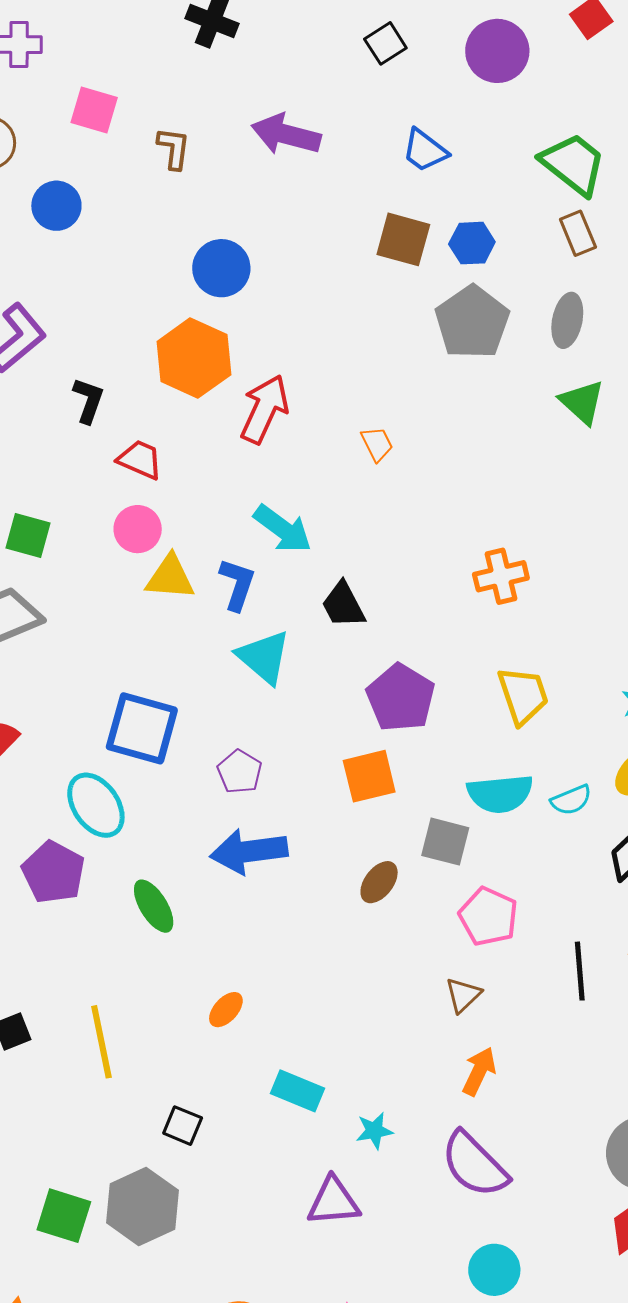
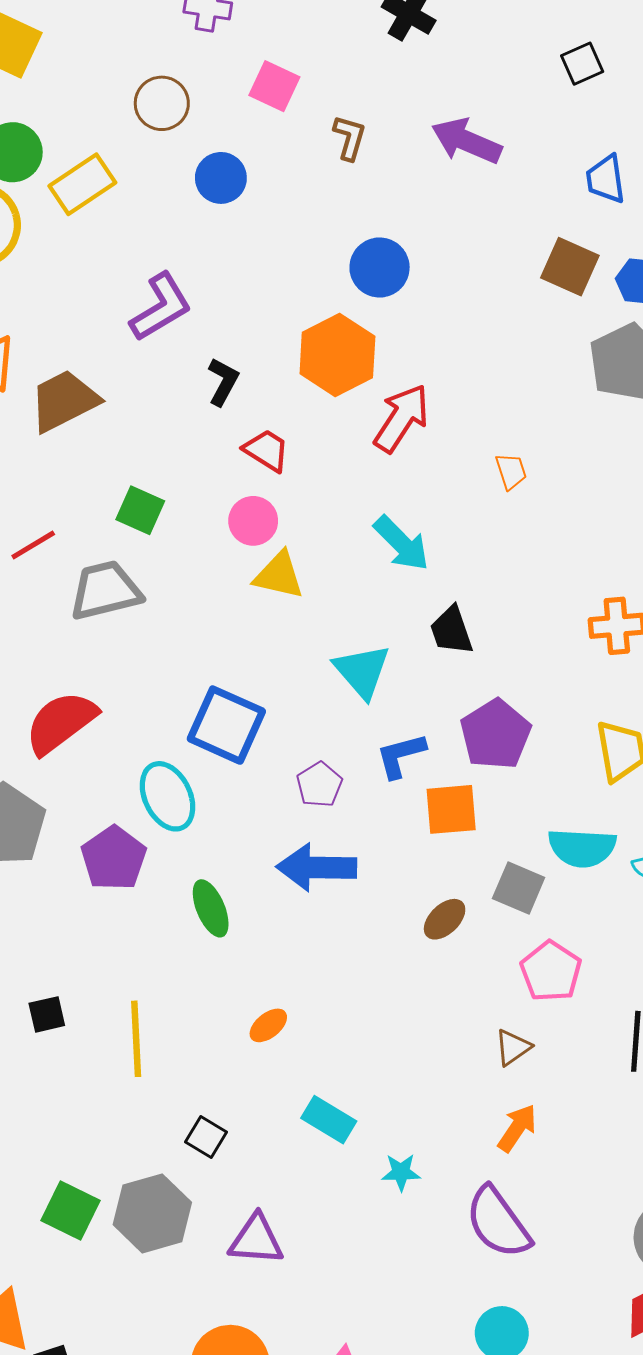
blue trapezoid: (425, 150) -> (606, 179), turned 36
blue L-shape: (237, 584) -> (401, 755), moved, turned -132
purple triangle: (334, 1202) -> (256, 1240), moved

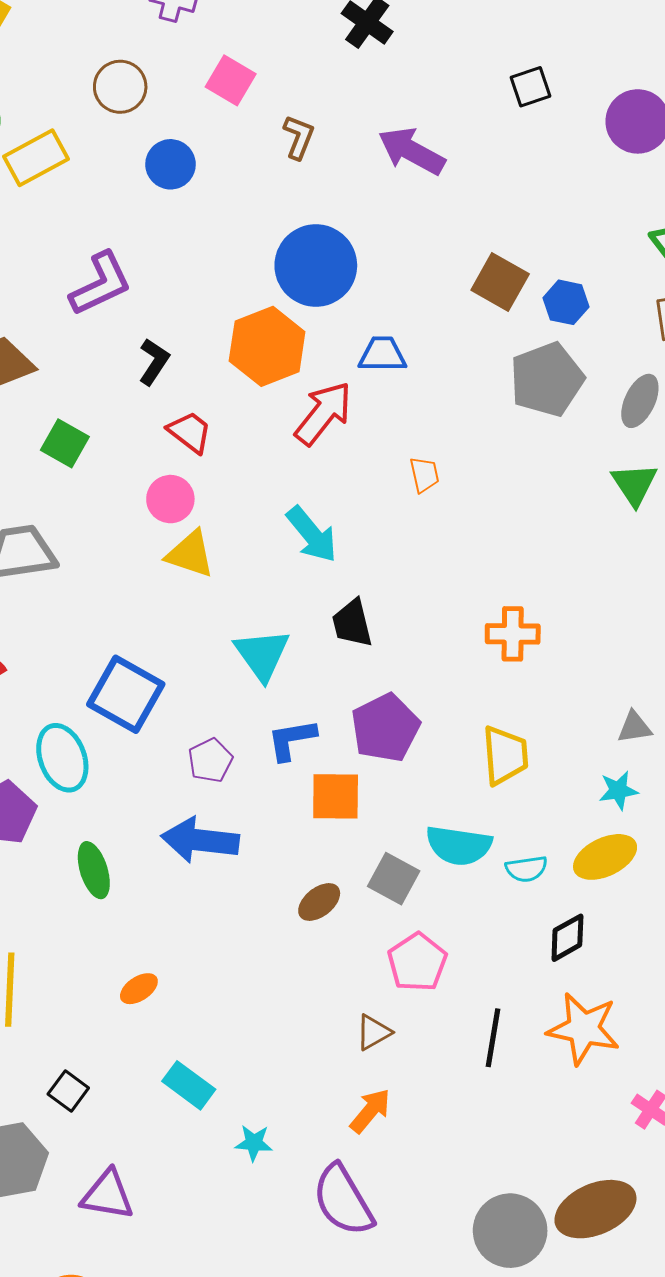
blue trapezoid: (606, 179) -> (382, 354), moved, turned 93
blue circle: (380, 268) -> (316, 265), size x1.4
green square: (140, 510) -> (65, 443), moved

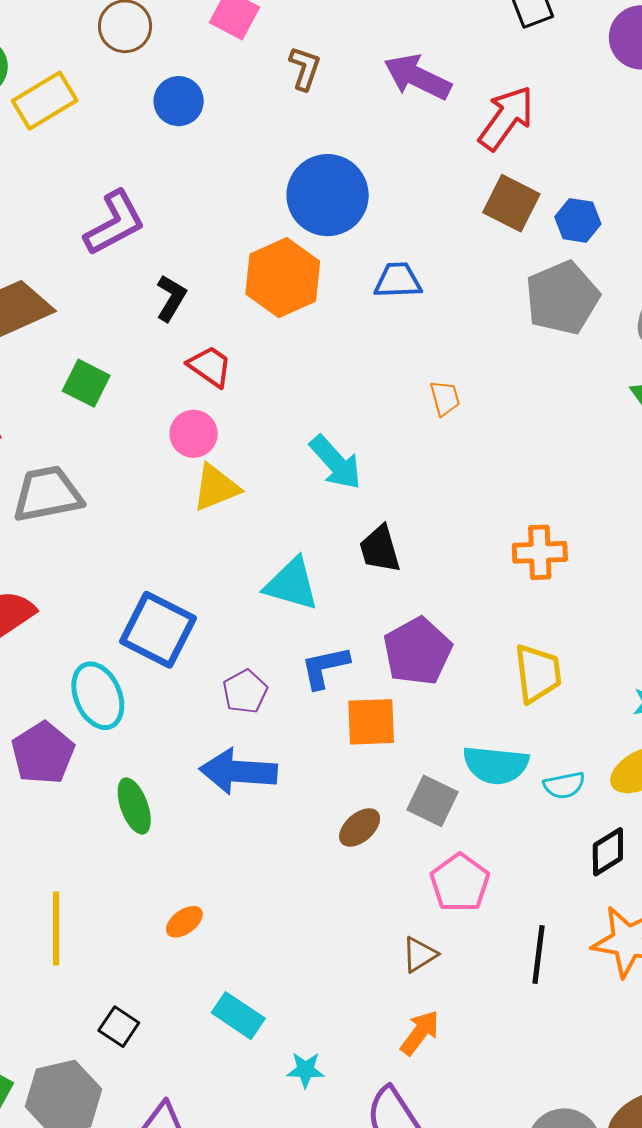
red arrow: (323, 413) -> (506, 118), moved
yellow triangle: (190, 554) -> (216, 488), turned -38
cyan triangle: (262, 654) -> (292, 584), turned -36

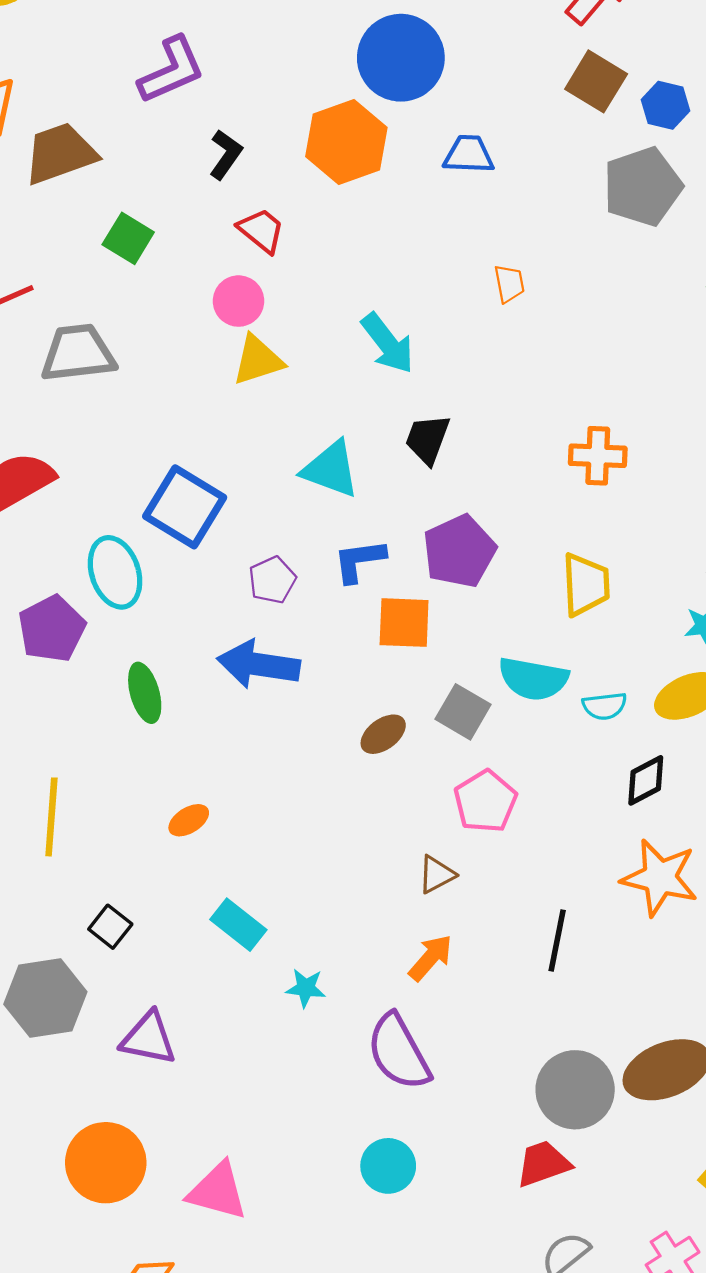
black trapezoid: (380, 549) -> (428, 439), turned 32
black line: (538, 955) -> (557, 940), moved

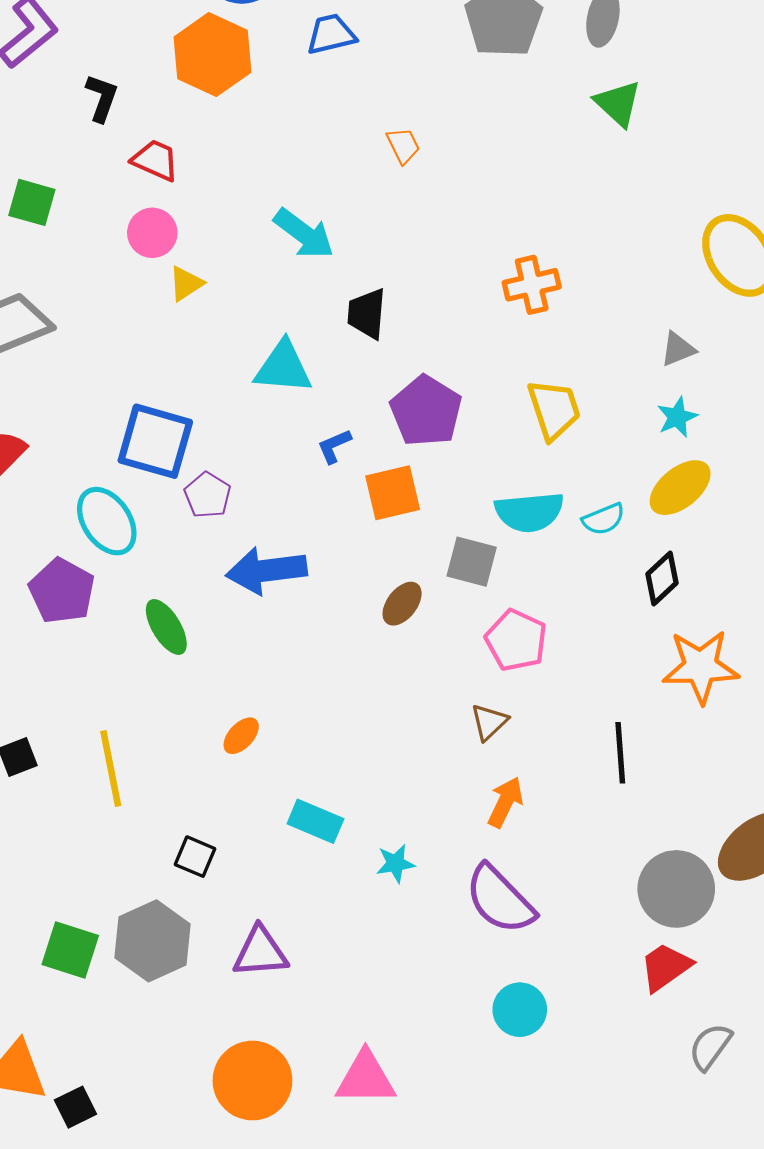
yellow triangle: (258, 360) -> (186, 284), size x0.7
blue L-shape: (359, 561) -> (334, 446), size x0.7
purple pentagon: (272, 580) -> (208, 495), moved

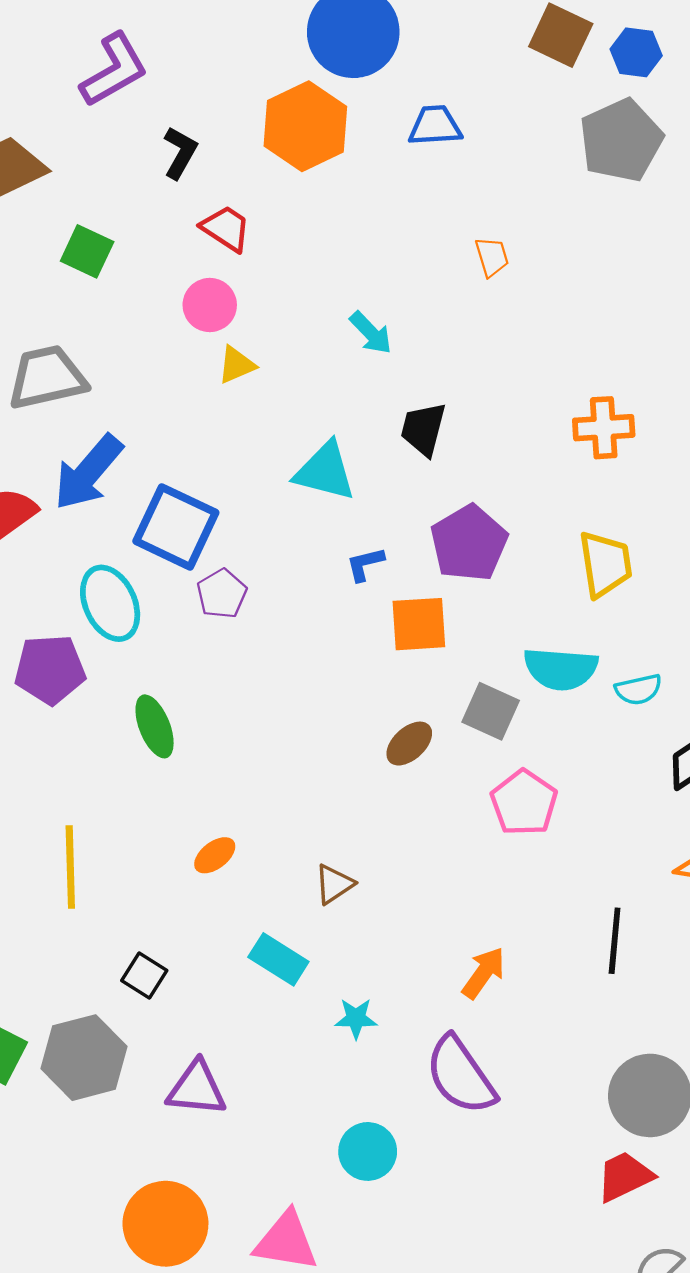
cyan arrow: (304, 234) -> (371, 333), size x0.7
blue arrow: (266, 571) -> (88, 472), moved, turned -52
purple pentagon: (62, 591) -> (50, 669), turned 30
brown triangle: (489, 722) -> (334, 884), moved
cyan circle: (520, 1010) -> (368, 1151), moved

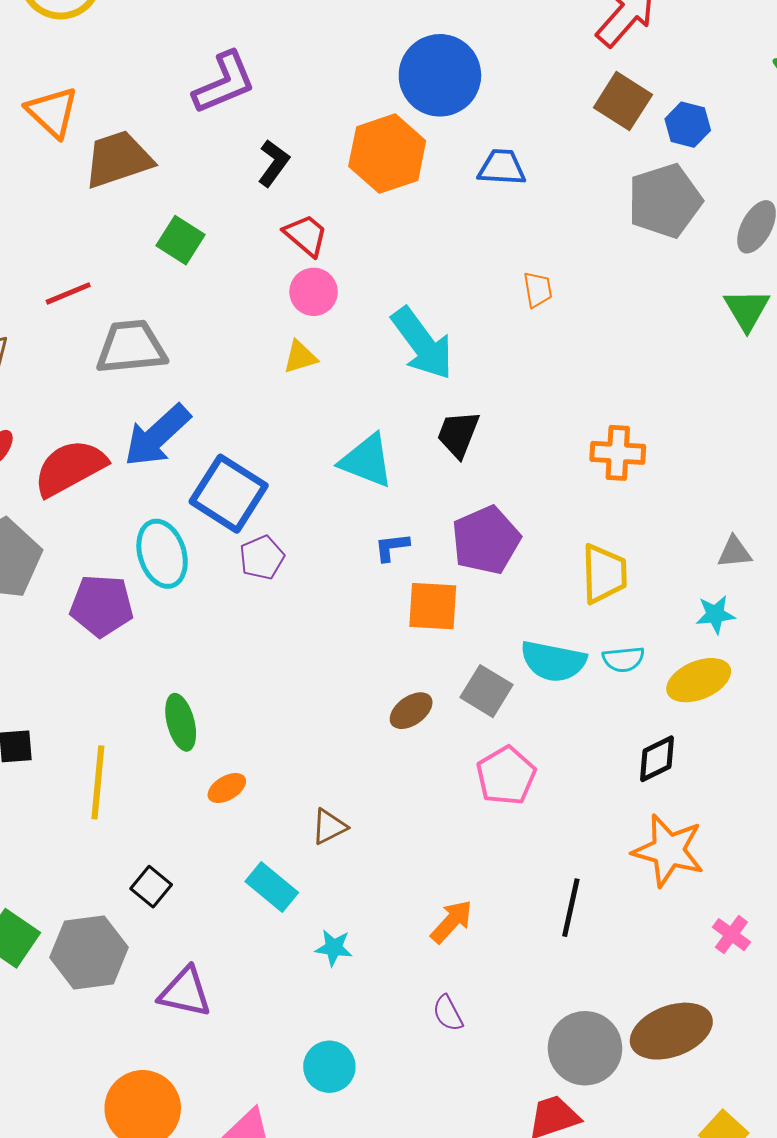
pink circle: (210, 305) -> (314, 292), moved
cyan arrow: (371, 333) -> (422, 343), size x1.8
cyan semicircle: (638, 689) -> (623, 659), moved
green ellipse: (155, 726) -> (181, 722), moved
purple semicircle: (461, 1075) -> (448, 1013), moved, size x0.5

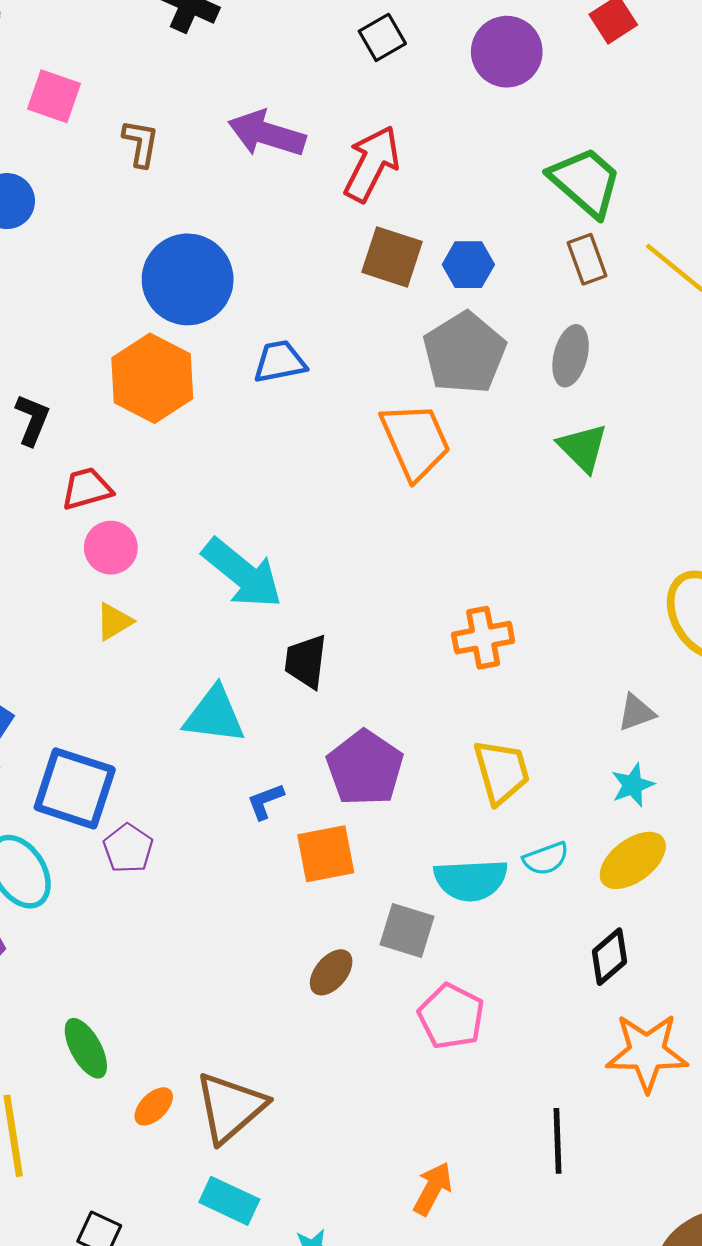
red trapezoid: (306, 235) -> (87, 489), turned -42
orange trapezoid: (538, 290) -> (415, 441), moved, size x2.0
brown triangle: (329, 827) -> (230, 1107), moved, size x1.8

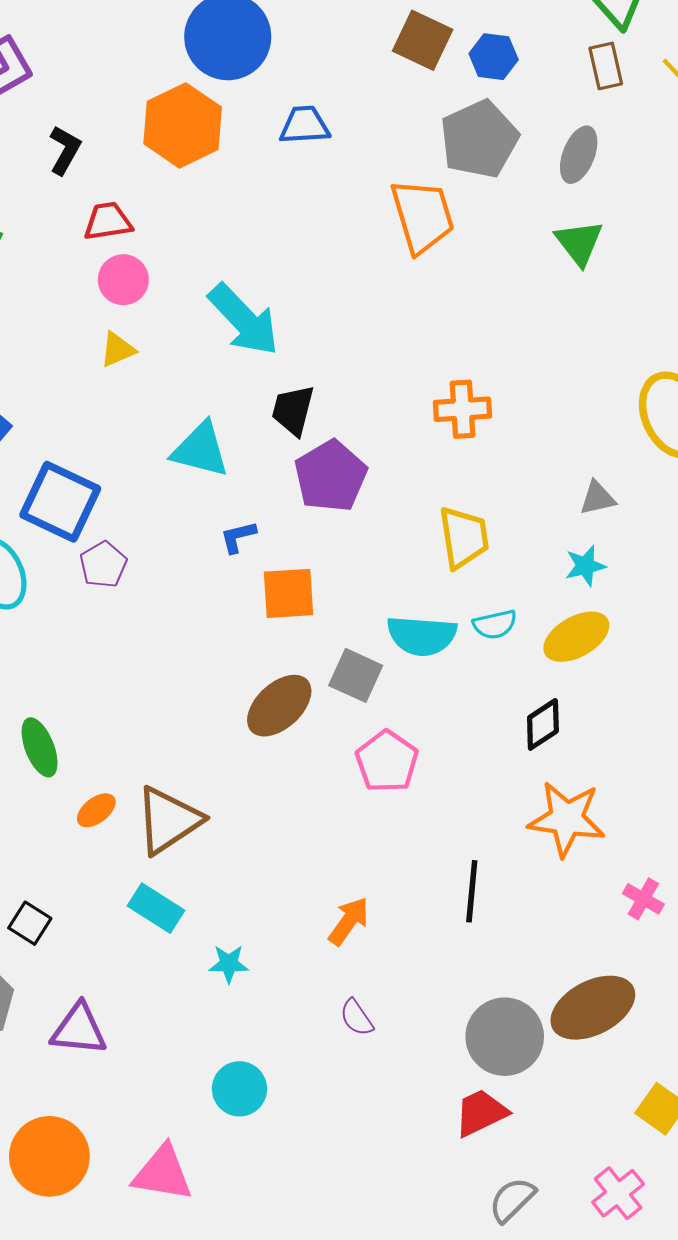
purple pentagon: (365, 768) -> (331, 476), moved
brown ellipse: (331, 972) -> (279, 706), size x1.5

